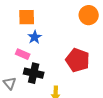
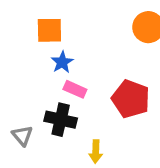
pink rectangle: (23, 54) -> (75, 89), moved

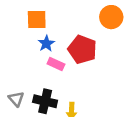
red pentagon: (131, 99) -> (82, 50), moved
black cross: (61, 120) -> (45, 101), moved

